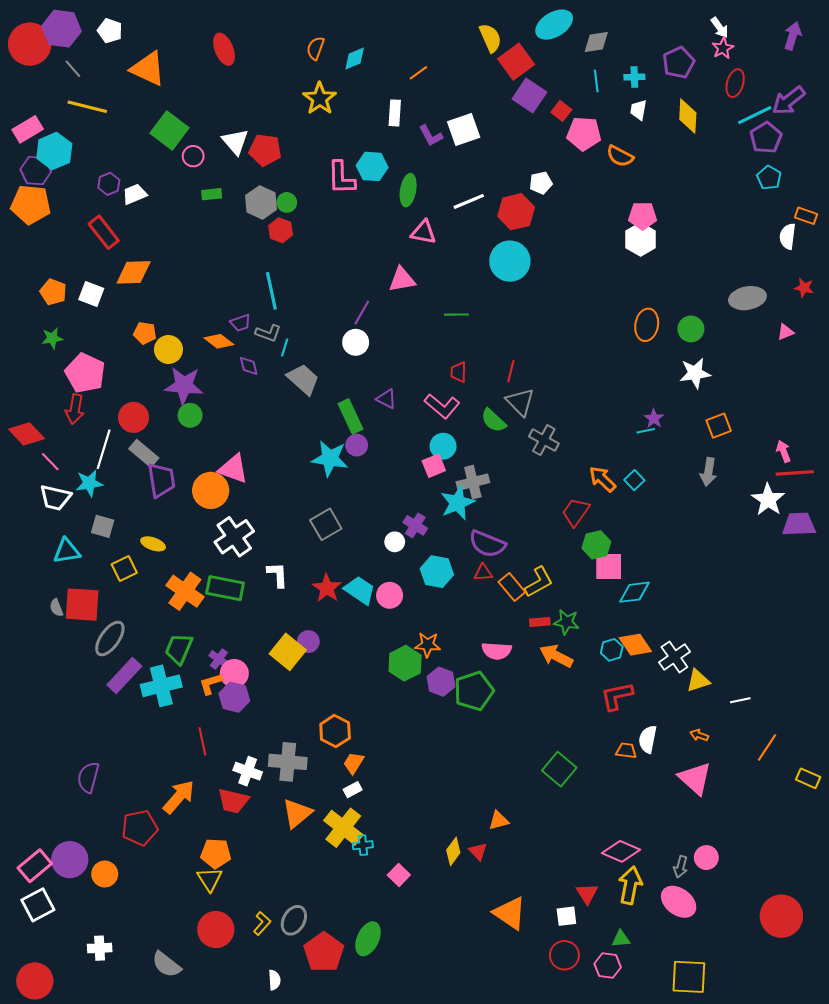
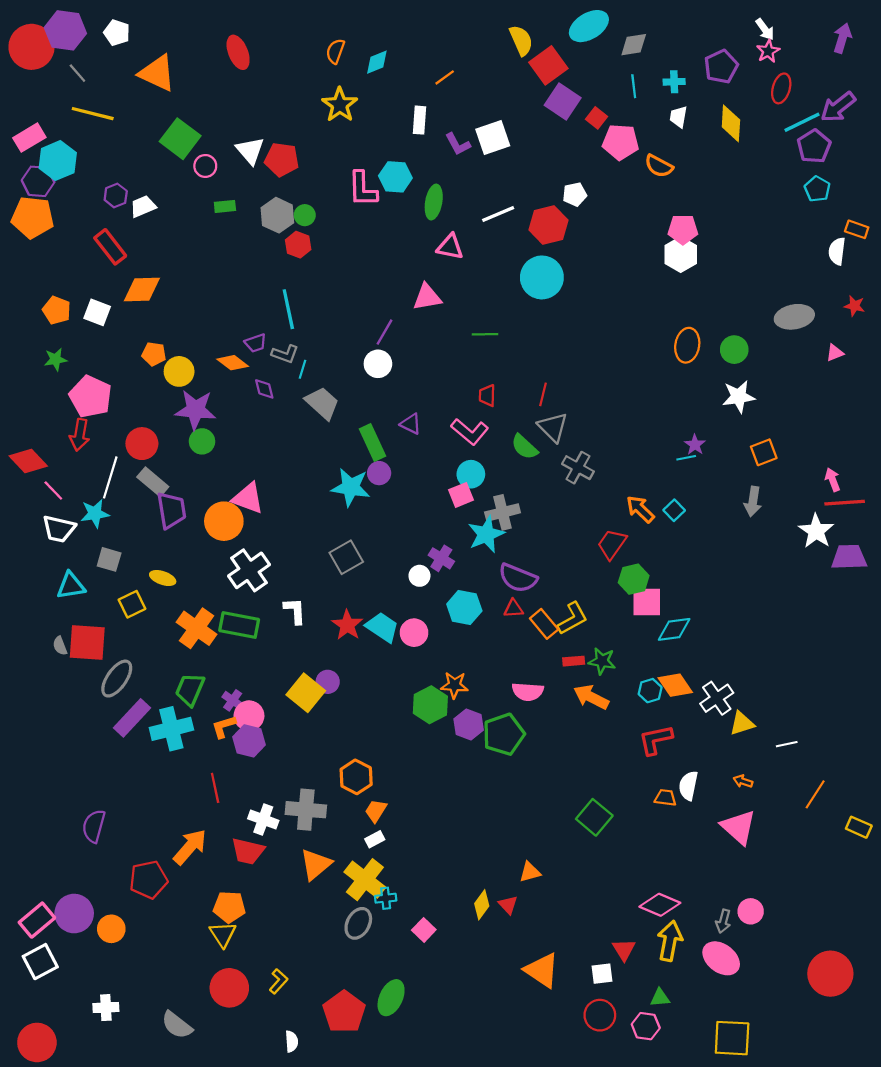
gray ellipse: (294, 920) -> (358, 923), moved

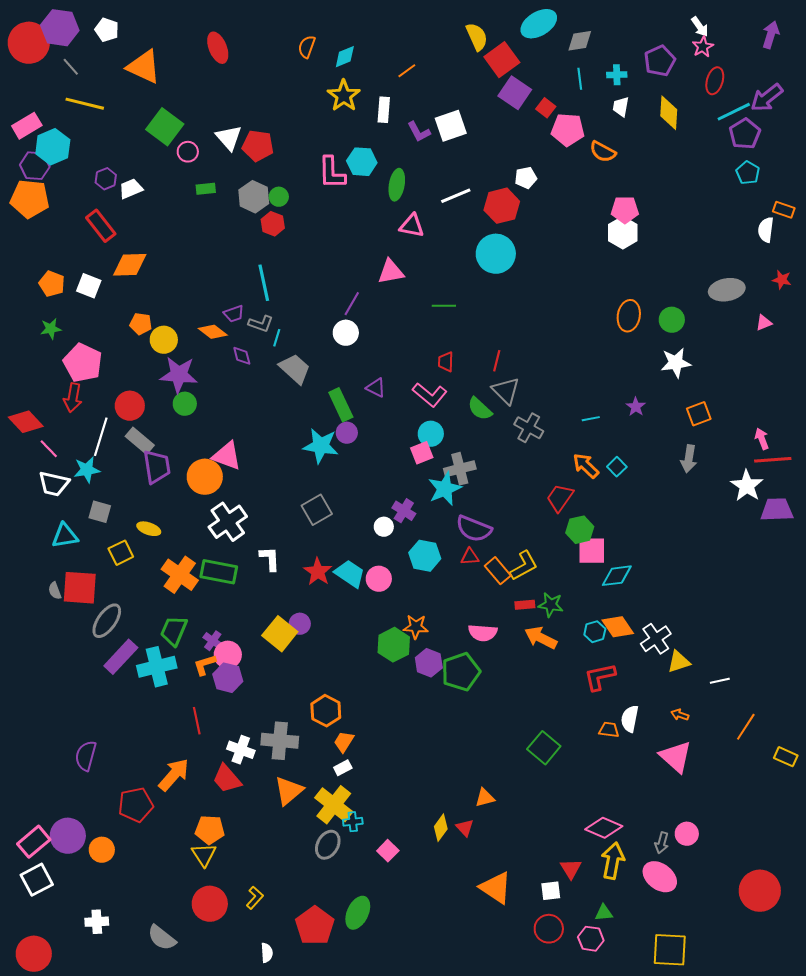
yellow star: (340, 105) -> (344, 96), moved
cyan line: (686, 458) -> (591, 419), moved
red trapezoid: (248, 851) -> (227, 779), turned 36

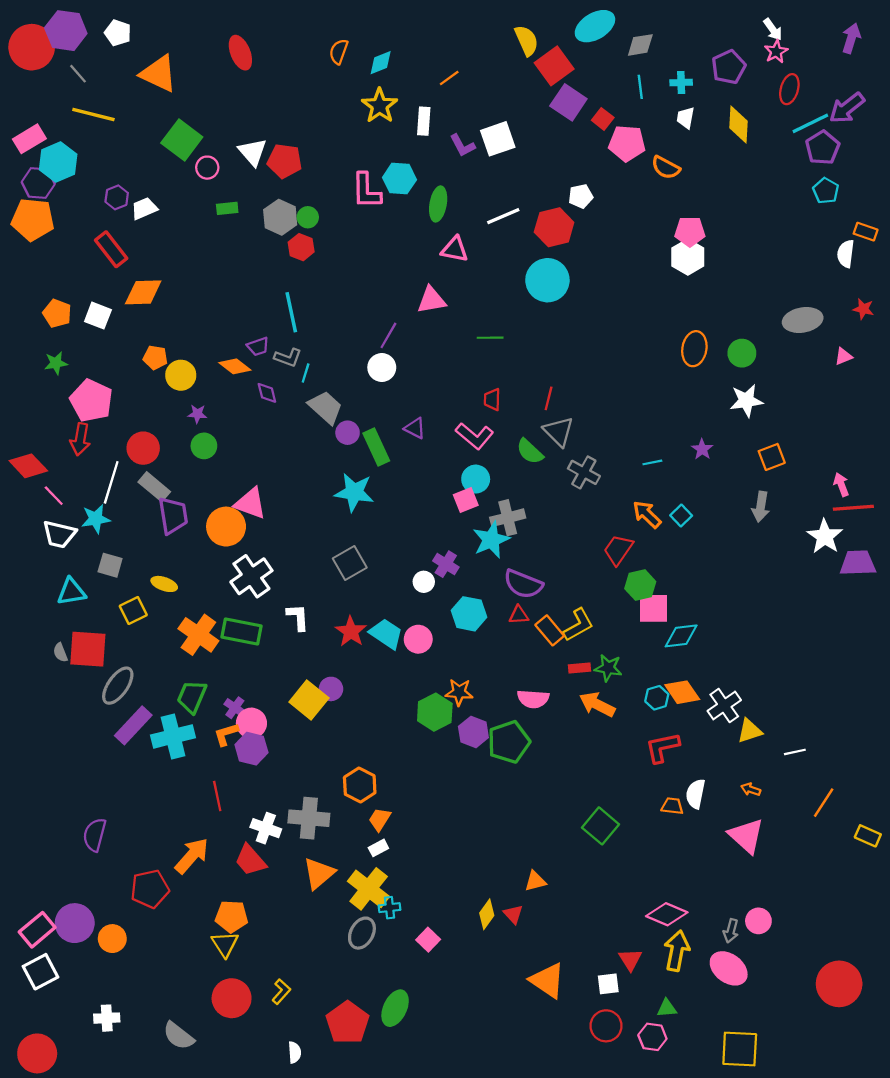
purple star: (179, 375) -> (197, 414), size x0.5
purple circle: (347, 433) -> (348, 433), moved

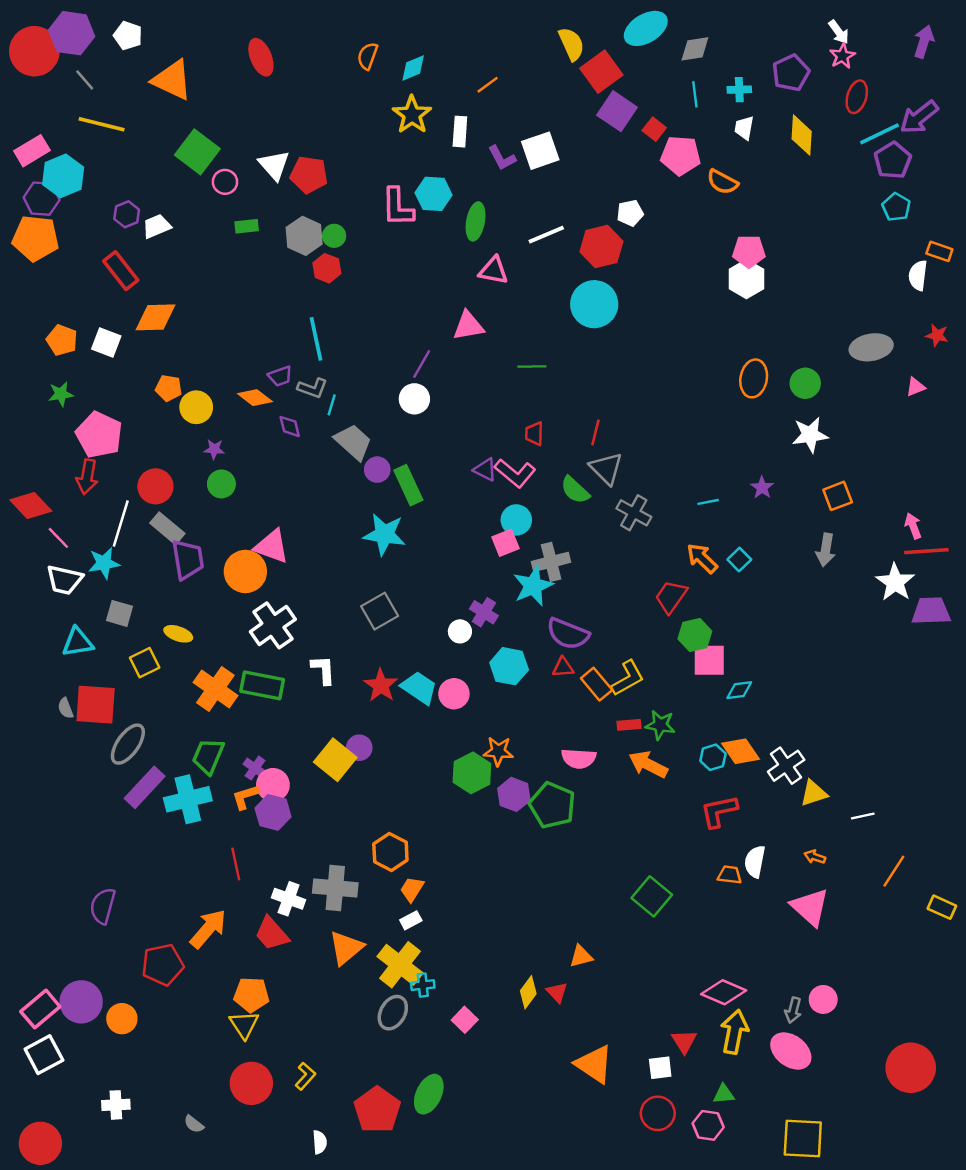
purple triangle: (415, 428) -> (485, 470), moved
cyan diamond: (681, 636) -> (739, 690), size x0.7
green pentagon: (509, 742) -> (552, 805), turned -30
gray semicircle: (179, 1036) -> (194, 1124), size x0.6

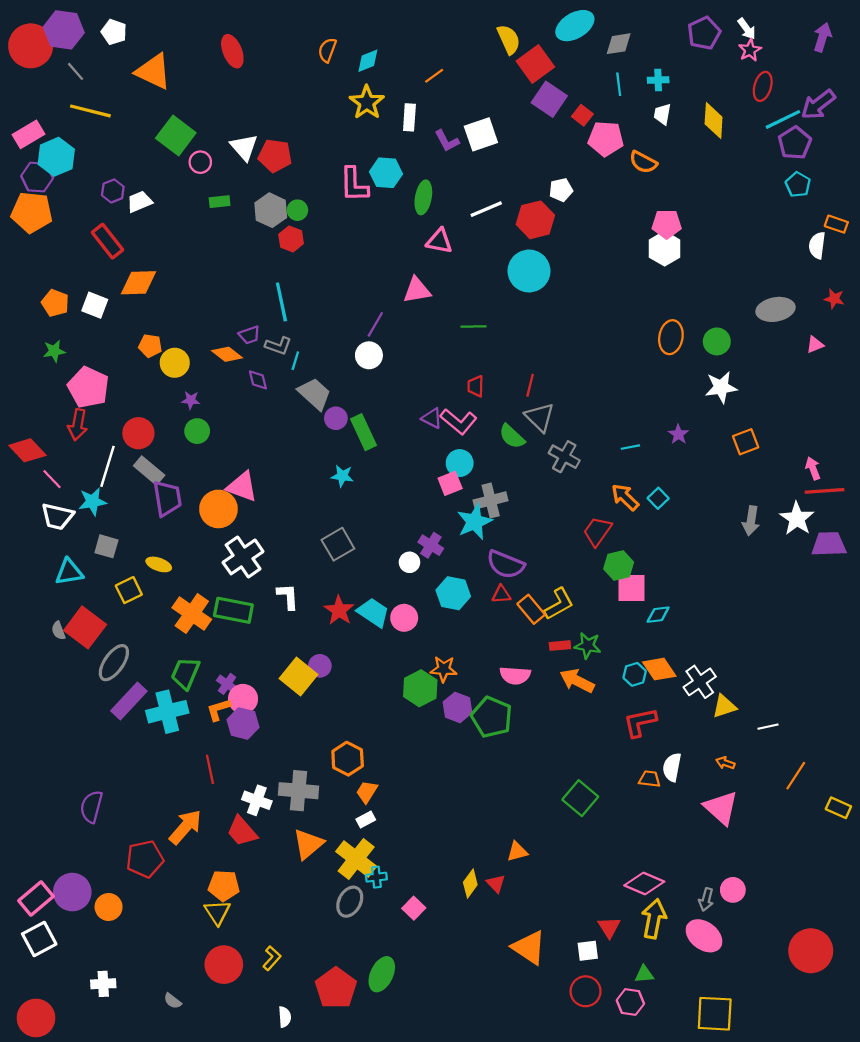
purple pentagon: (791, 73) -> (704, 33), moved
cyan star: (384, 534) -> (342, 476), size x0.6
gray arrow: (826, 550) -> (751, 521), moved
red square: (96, 705) -> (85, 627), turned 33

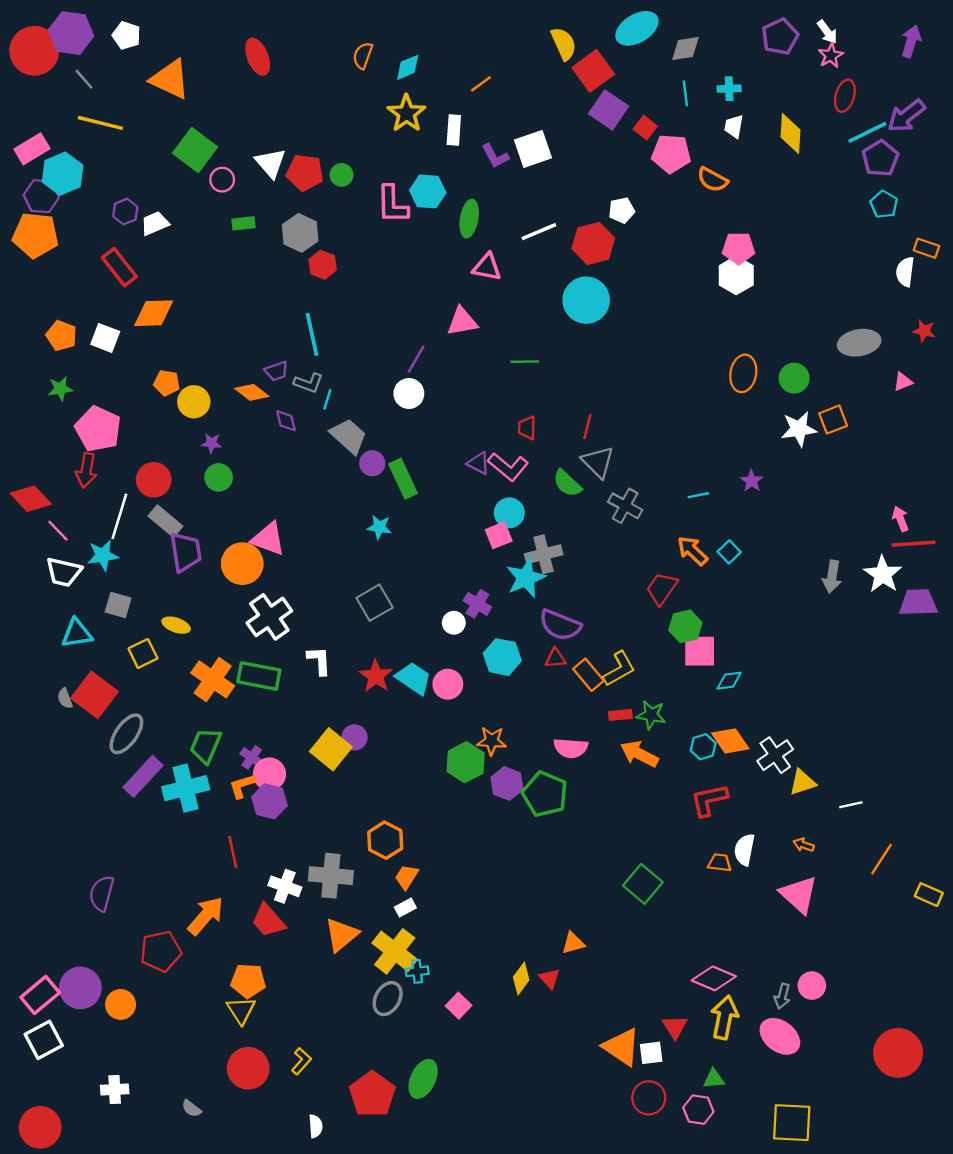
green circle: (297, 210) -> (342, 175), moved
orange square: (746, 442) -> (833, 420), moved
orange triangle: (529, 948) -> (622, 1047), moved

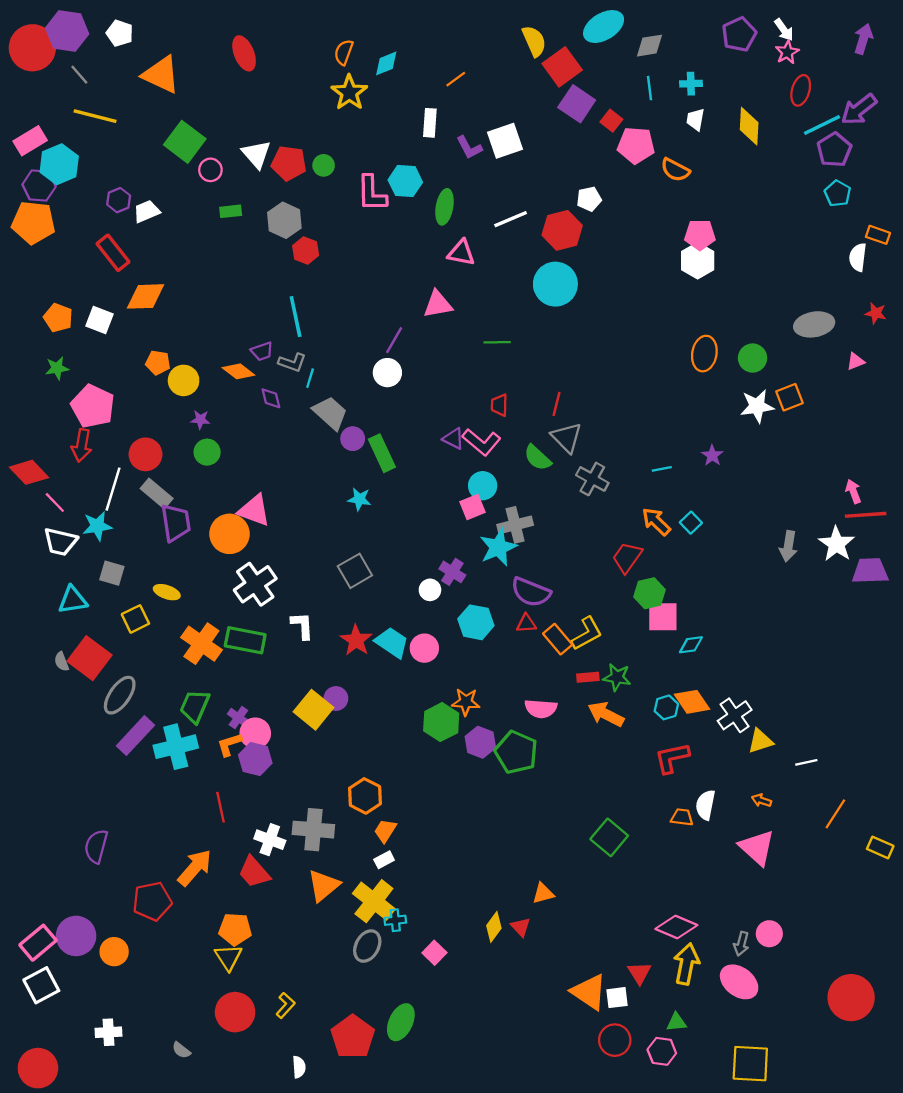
yellow star: (407, 113) -> (349, 93), moved

